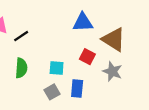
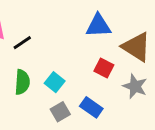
cyan square: (57, 68) -> (55, 82), moved, turned 35
blue rectangle: (77, 89) -> (91, 107), turned -60

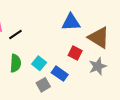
gray star: (135, 86) -> (98, 66), turned 30
blue rectangle: (91, 107) -> (60, 74), moved

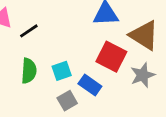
red square: (75, 53) -> (111, 57), size x1.5
cyan square: (39, 63) -> (62, 71), turned 32

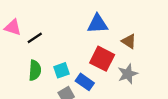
brown triangle: (144, 35) -> (129, 41), size x0.6

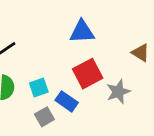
brown triangle: (129, 41) -> (141, 53), moved
red square: (102, 59) -> (88, 74), turned 35

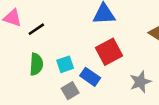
gray star: (118, 92) -> (140, 82), moved

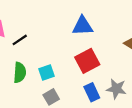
blue rectangle: (90, 77) -> (92, 92), moved, turned 30
gray star: (140, 82) -> (116, 89), turned 30

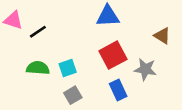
green semicircle: (20, 73) -> (38, 68), turned -90
gray star: (116, 89) -> (145, 69), moved

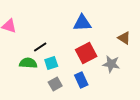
black line: (38, 32) -> (40, 47), moved
blue rectangle: (118, 90) -> (81, 80), moved

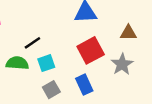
brown triangle: (124, 38) -> (128, 33), moved, turned -32
gray star: (111, 64) -> (122, 64), turned 30

